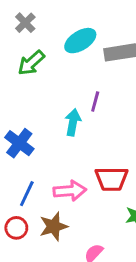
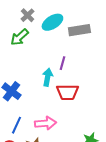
gray cross: (25, 23) -> (27, 15), moved
red trapezoid: (112, 179) -> (67, 92), moved

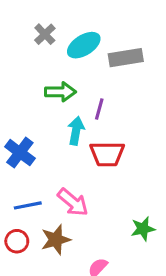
green arrow: (19, 37) -> (60, 92), moved, turned -138
pink arrow: (45, 123) -> (73, 202), turned 45
blue line: (16, 125) -> (28, 205), turned 54

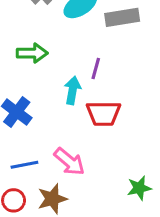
green arrow: (60, 92) -> (32, 53), moved

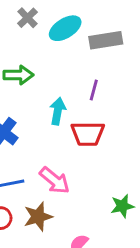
purple line: (96, 69) -> (94, 90), moved

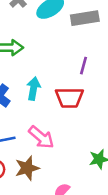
purple line: (94, 90) -> (84, 66), moved
cyan arrow: (58, 111) -> (34, 89), moved

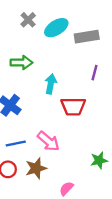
purple line: (84, 66) -> (95, 73), moved
cyan arrow: (34, 89) -> (51, 84), moved

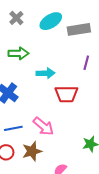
gray cross: (28, 20) -> (16, 18), moved
cyan arrow: (51, 84) -> (46, 73), turned 78

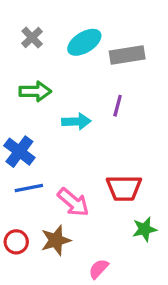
purple line: (86, 63) -> (118, 106), moved
red trapezoid: (66, 94) -> (124, 188), moved
blue line: (13, 128) -> (29, 188), moved

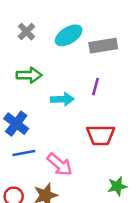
red trapezoid: (124, 188) -> (101, 135), moved

